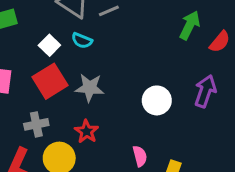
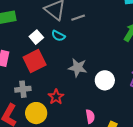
gray star: (90, 88) -> (78, 68), moved

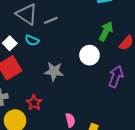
white circle: (105, 80) -> (89, 55), moved

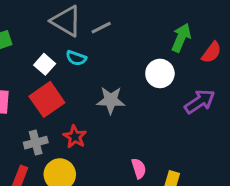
purple arrow: (116, 76) -> (200, 102), turned 40
red star: (34, 103) -> (75, 137), moved

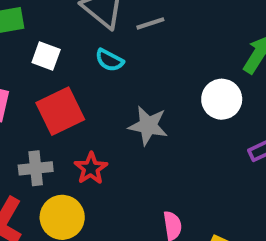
white square: (45, 64) -> (46, 56), moved, turned -30

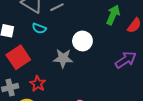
white circle: (222, 99) -> (82, 41), moved

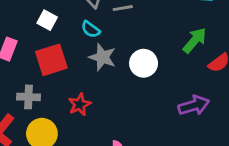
gray star: (63, 58) -> (102, 57), moved
red star: (38, 84) -> (80, 104), moved

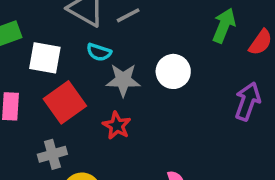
white square: (47, 20) -> (45, 58), size x1.4
red star: (80, 104) -> (117, 126), moved
purple arrow: (194, 105) -> (248, 101), turned -36

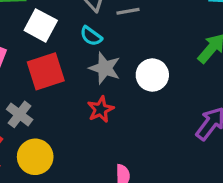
red star: (117, 126) -> (101, 109), moved
gray cross: (52, 154) -> (20, 114), turned 35

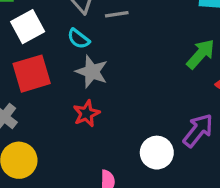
white square: (41, 25) -> (28, 27), turned 32
white circle: (152, 75) -> (157, 153), moved

